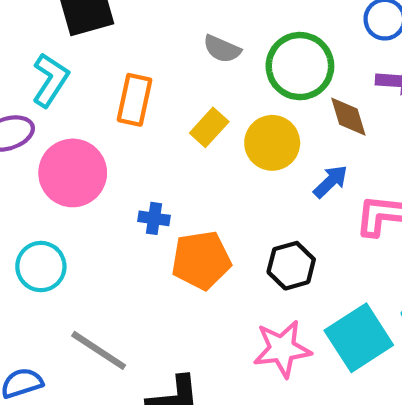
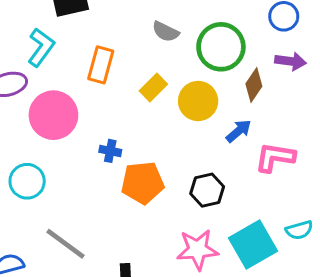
brown diamond: (348, 117) -> (254, 85), turned 48

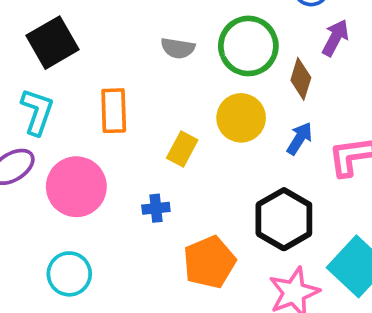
purple arrow: (291, 61) -> (335, 38), turned -52
yellow rectangle: (153, 88) -> (182, 149), moved
orange pentagon: (143, 183) -> (209, 262), moved
black hexagon: (207, 190) -> (284, 219), size x1.4

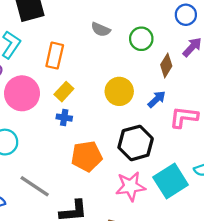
green circle: (248, 46) -> (141, 39), size x0.7
yellow circle: (241, 118) -> (119, 91), moved
yellow rectangle: (182, 149) -> (64, 92), moved

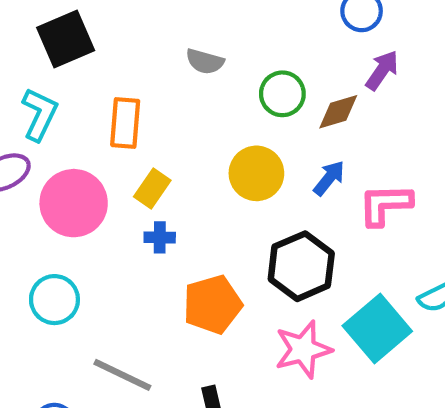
green circle: (141, 39) -> (282, 94), moved
brown diamond: (166, 65) -> (338, 112), turned 50

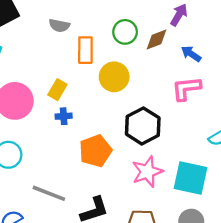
gray semicircle: (205, 61) -> (59, 25), moved
orange rectangle: (125, 123) -> (85, 50), moved
blue arrow: (329, 178) -> (191, 54), moved, turned -90
cyan square: (377, 329) -> (190, 178), moved, turned -33

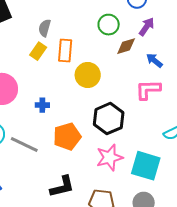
gray semicircle: (59, 25) -> (45, 28), turned 90
green circle: (125, 32) -> (109, 25), moved
yellow rectangle: (57, 90) -> (38, 51), moved
gray line: (49, 193) -> (24, 144), moved

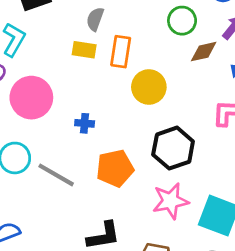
yellow rectangle: (38, 51) -> (84, 50), turned 60

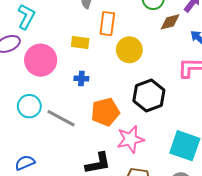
yellow rectangle: (84, 50) -> (80, 42), moved
pink star: (170, 201) -> (130, 139), moved

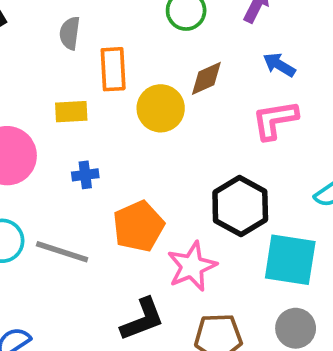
brown diamond: (170, 22) -> (206, 78), moved
black hexagon: (149, 95) -> (240, 206), moved

